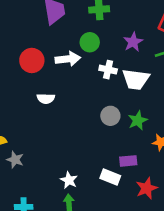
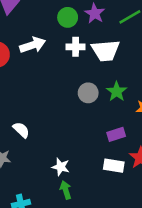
green circle: (90, 42) -> (68, 17), moved
white semicircle: (46, 99) -> (21, 130), moved, turned -126
white rectangle: (110, 177) -> (114, 166), moved

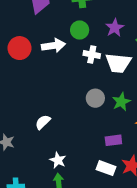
green circle: (68, 17) -> (80, 30), moved
white semicircle: (21, 130) -> (43, 122), moved, turned -98

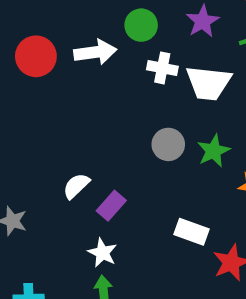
purple rectangle: (113, 140) -> (111, 206), moved, turned -42
white rectangle: (106, 168) -> (192, 232), moved

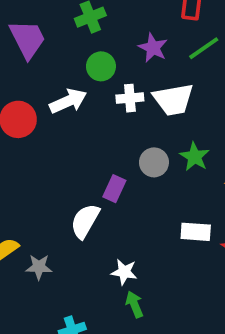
white semicircle: (76, 186) -> (85, 221), size x1.4
purple rectangle: (111, 206) -> (114, 189), moved

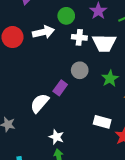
gray circle: (154, 162) -> (80, 70), moved

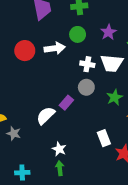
white cross: (79, 37) -> (87, 64), moved
white rectangle: (102, 122) -> (104, 138), turned 49

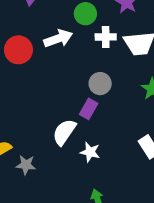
white cross: (87, 64) -> (106, 37), moved
gray circle: (86, 87) -> (100, 84), moved
white star: (59, 149) -> (90, 152), moved

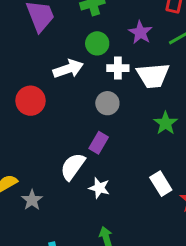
red circle: (18, 50) -> (31, 101), moved
gray circle: (100, 84) -> (107, 103), moved
gray star: (26, 165) -> (32, 200), turned 30

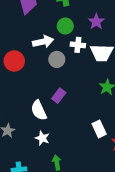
gray circle: (107, 103) -> (57, 59), moved
white semicircle: (73, 167) -> (39, 110), turned -66
white star: (99, 188) -> (42, 138), moved

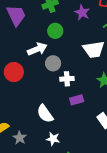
purple star: (96, 22) -> (82, 12), moved
white cross: (78, 45) -> (67, 79), moved
purple rectangle: (59, 96) -> (77, 100), moved, turned 48

